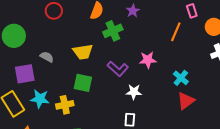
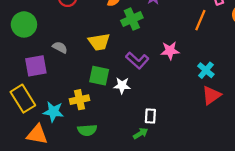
white star: (134, 92) -> (122, 85), moved
cyan star: (40, 99) -> (53, 112), moved

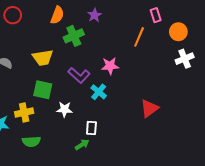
cyan cross: (206, 70) -> (99, 92), moved
white star: (122, 85) -> (64, 109), moved

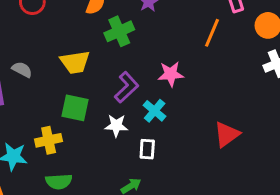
purple L-shape: (79, 75) -> (127, 87), turned -85
white star: (64, 109) -> (116, 126), moved
white rectangle: (91, 128) -> (147, 149), moved

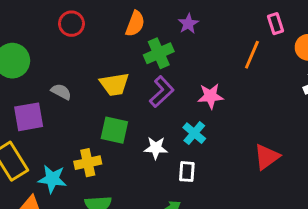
purple L-shape: (127, 87) -> (162, 92), moved

